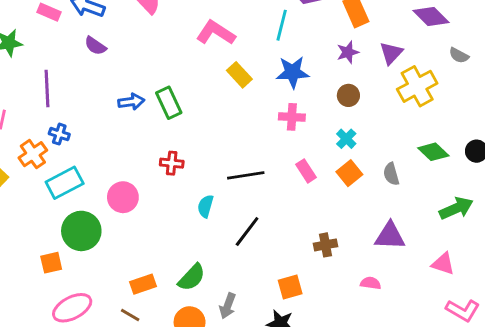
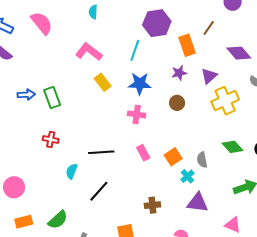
cyan cross: (346, 139) -> (187, 176), moved
pink circle: (123, 197) -> (14, 187), moved

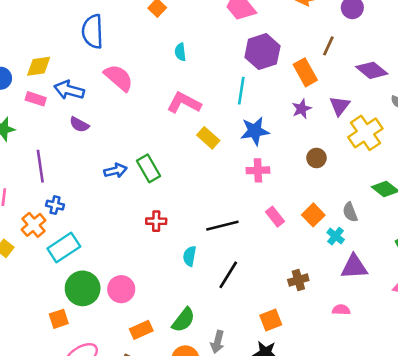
brown circle: (177, 103) -> (316, 158), moved

